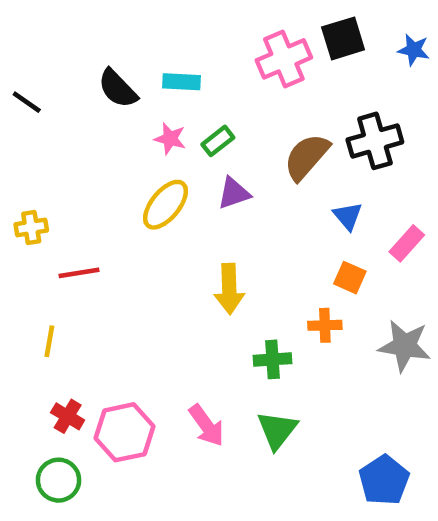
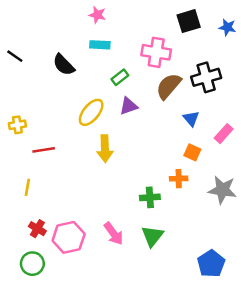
pink cross: (284, 59) -> (156, 52), moved, turned 32
black semicircle: (118, 89) -> (64, 65), moved
pink star: (170, 139) -> (97, 15), moved
yellow arrow: (229, 289) -> (105, 149), moved

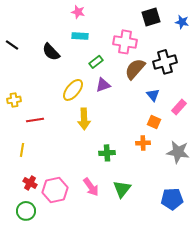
green cross: (150, 197) -> (107, 153), moved
blue pentagon: (211, 264) -> (172, 199), moved, turned 30

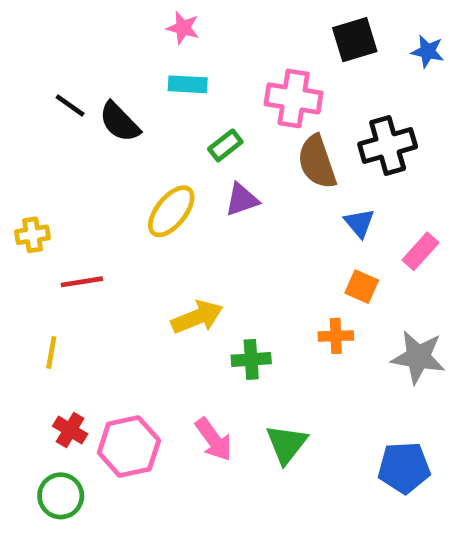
black line: (12, 45) -> (70, 105), moved
brown semicircle: (135, 69) -> (317, 162), turned -60
yellow arrow: (84, 119) -> (197, 317), moved, turned -110

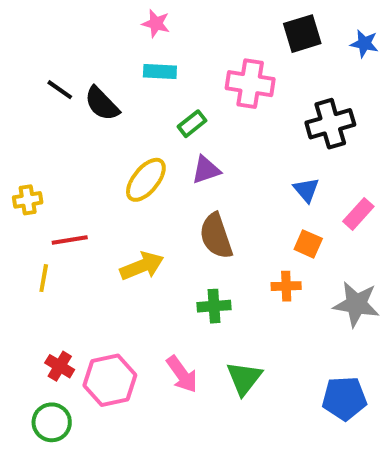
brown semicircle: (317, 162) -> (216, 236), moved
yellow arrow: (197, 317) -> (142, 266), moved
yellow line: (51, 352) -> (44, 278), moved

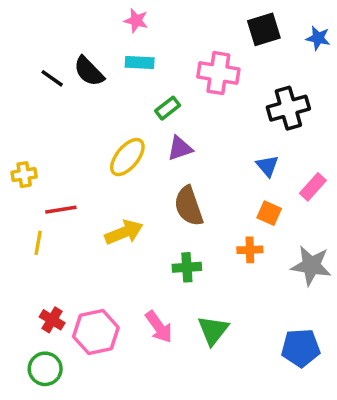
black semicircle: (102, 104) -> (89, 71), moved

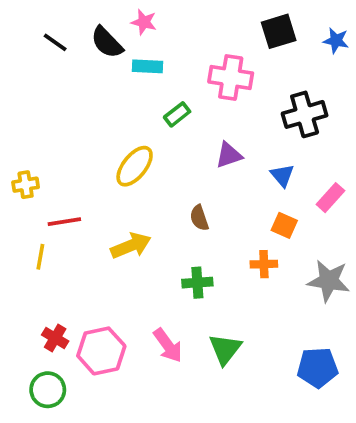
black semicircle: (89, 71) -> (107, 42), moved
black line: (52, 78) -> (55, 42), moved
purple triangle: (180, 148) -> (229, 155), moved
brown semicircle: (189, 206) -> (199, 218), size x0.6

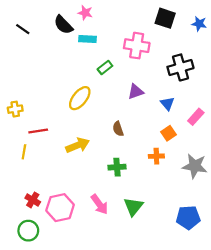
black square: (279, 31) -> (165, 18), turned 35
black line: (55, 42) -> (23, 29), moved
orange square: (284, 225) -> (168, 133), turned 32

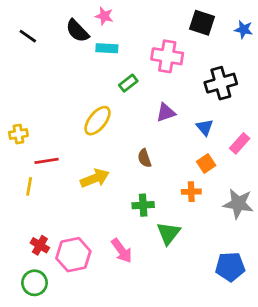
green triangle: (133, 207) -> (169, 233), moved

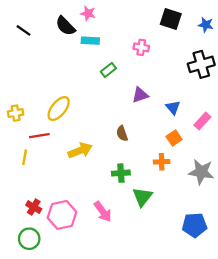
pink cross: (167, 56) -> (141, 47), size x0.6
black cross: (221, 83) -> (201, 64), moved
yellow ellipse: (98, 121) -> (59, 109), moved

